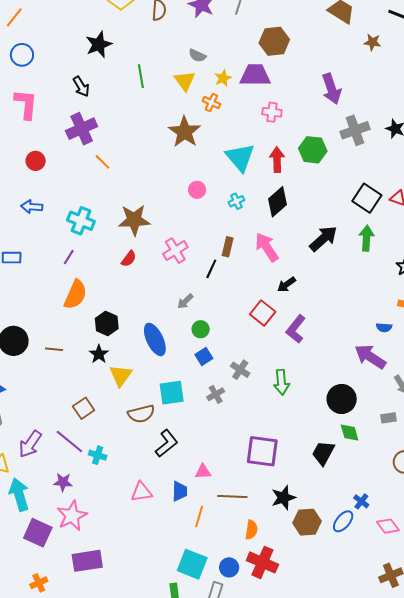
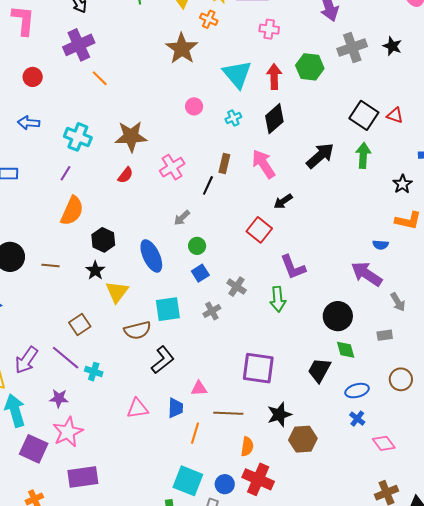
purple L-shape: (296, 329) -> (293, 267), moved, turned -60
blue ellipse: (343, 521) -> (357, 391), moved, turned 35

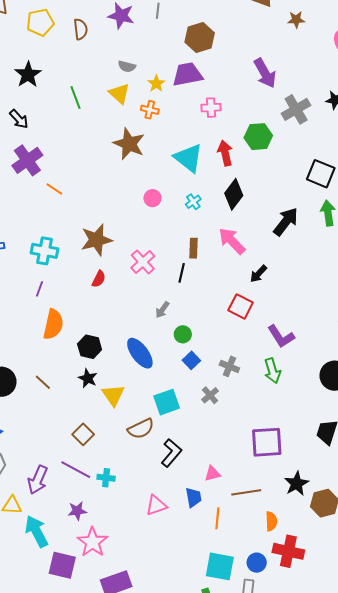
brown line: (50, 265) -> (43, 382), turned 48

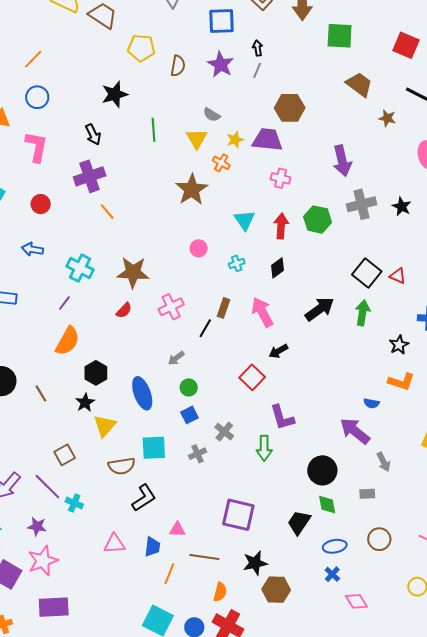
cyan triangle: (189, 158) -> (245, 220), size x0.7
black diamond: (234, 194) -> (278, 268), size x0.7

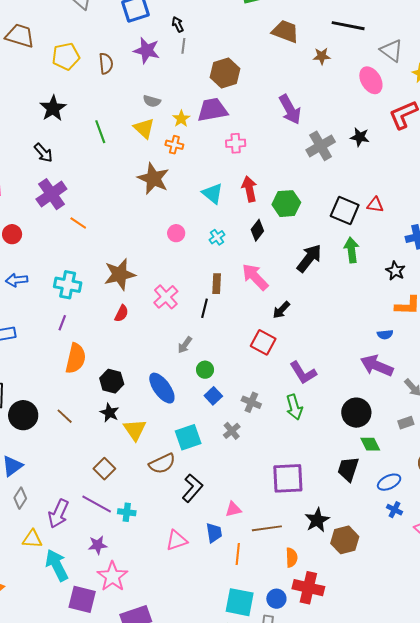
green hexagon: (318, 220) -> (286, 204), moved

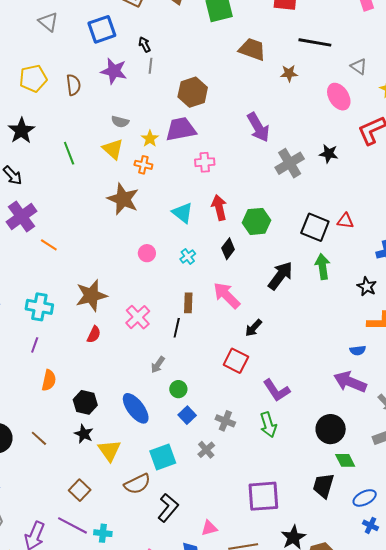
gray triangle: (392, 51) -> (359, 66), size x0.7
orange semicircle: (76, 358) -> (49, 380), size x0.7

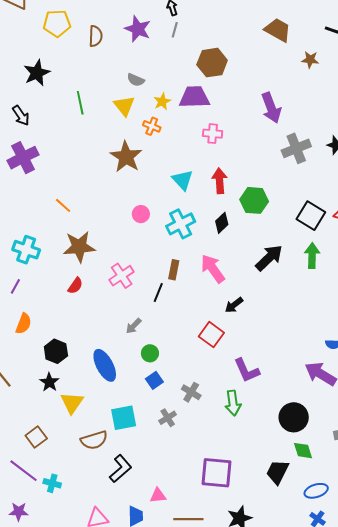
orange line: (49, 245) -> (63, 205), moved
cyan cross: (188, 256) -> (181, 224), size x1.8

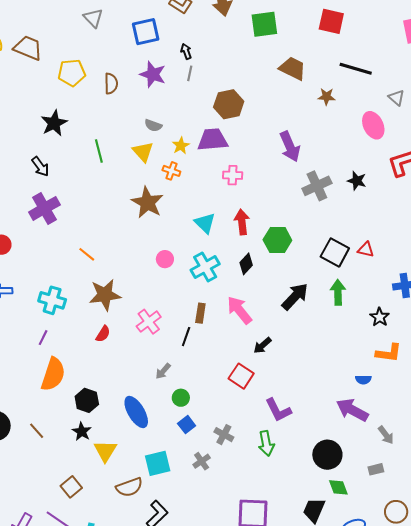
orange semicircle: (24, 324) -> (53, 374), size x1.6

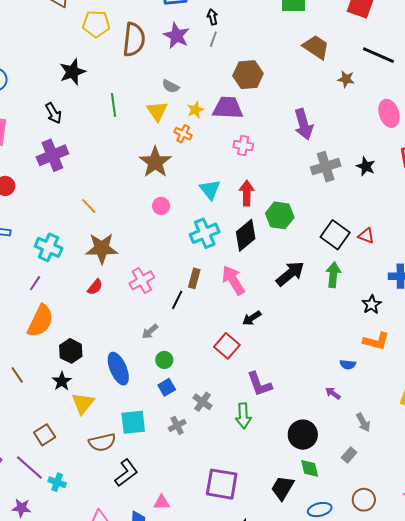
brown semicircle: (111, 84) -> (134, 40), size x1.6
pink circle: (165, 259) -> (161, 206), moved
black diamond: (246, 264) -> (246, 235), size x1.5
purple arrow: (352, 410) -> (333, 393), size x0.5
gray rectangle: (376, 469) -> (349, 455), turned -42

